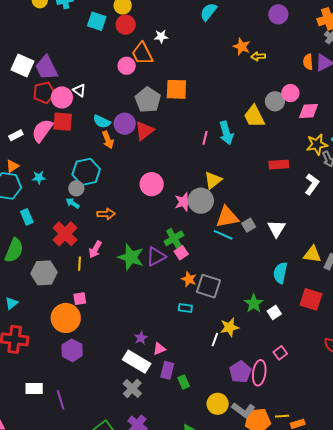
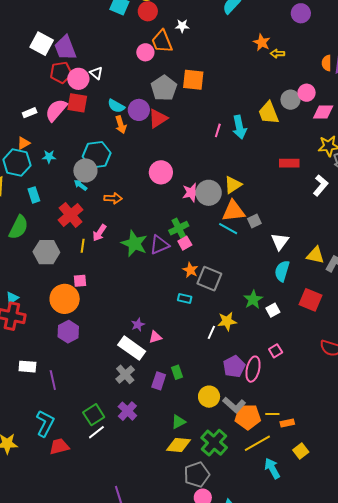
yellow triangle: (213, 180) -> (233, 185), moved
gray circle: (76, 188) -> (85, 170), size x1.5
white triangle: (277, 229) -> (280, 241), moved
cyan triangle: (11, 303) -> (12, 298), moved
purple rectangle: (167, 370) -> (159, 381), moved

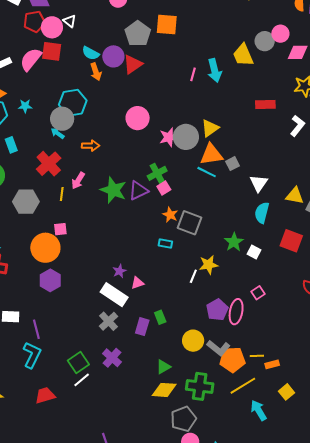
white square: (273, 310) -> (254, 252), turned -32
cyan L-shape: (45, 423) -> (32, 355), moved
green cross: (214, 443) -> (200, 386), turned -32

